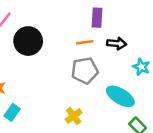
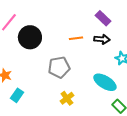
purple rectangle: (97, 18) -> (103, 18), moved, turned -49
gray pentagon: (85, 71) -> (59, 67), moved

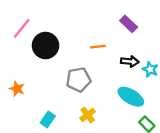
black arrow: (102, 39) -> (130, 61), moved
cyan rectangle: (17, 95) -> (48, 119), moved

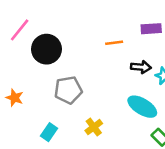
purple rectangle: (129, 24) -> (151, 29), moved, turned -48
orange line: (98, 47) -> (114, 43), moved
gray pentagon: (79, 80) -> (68, 90), moved

